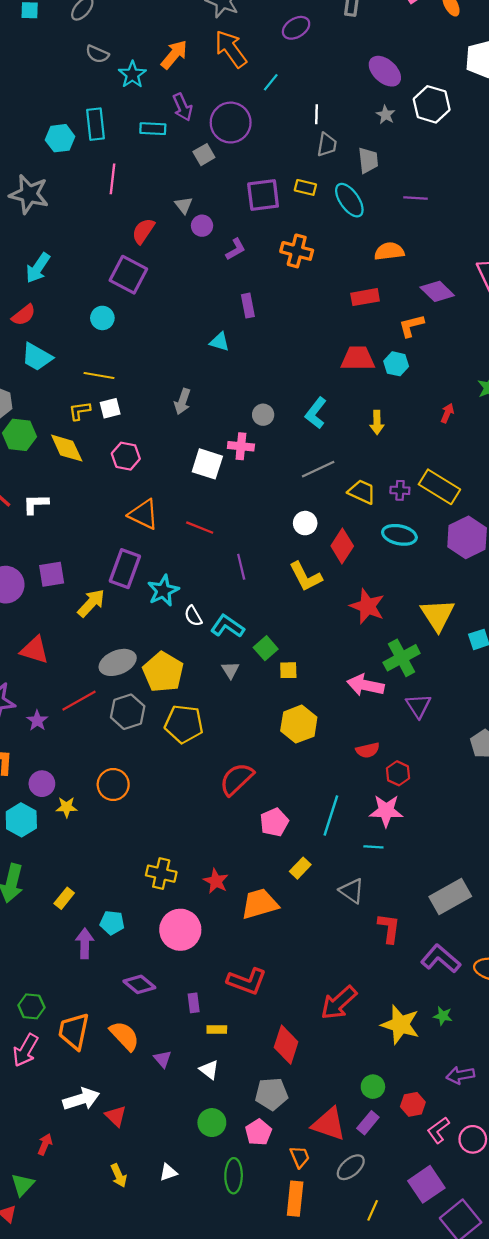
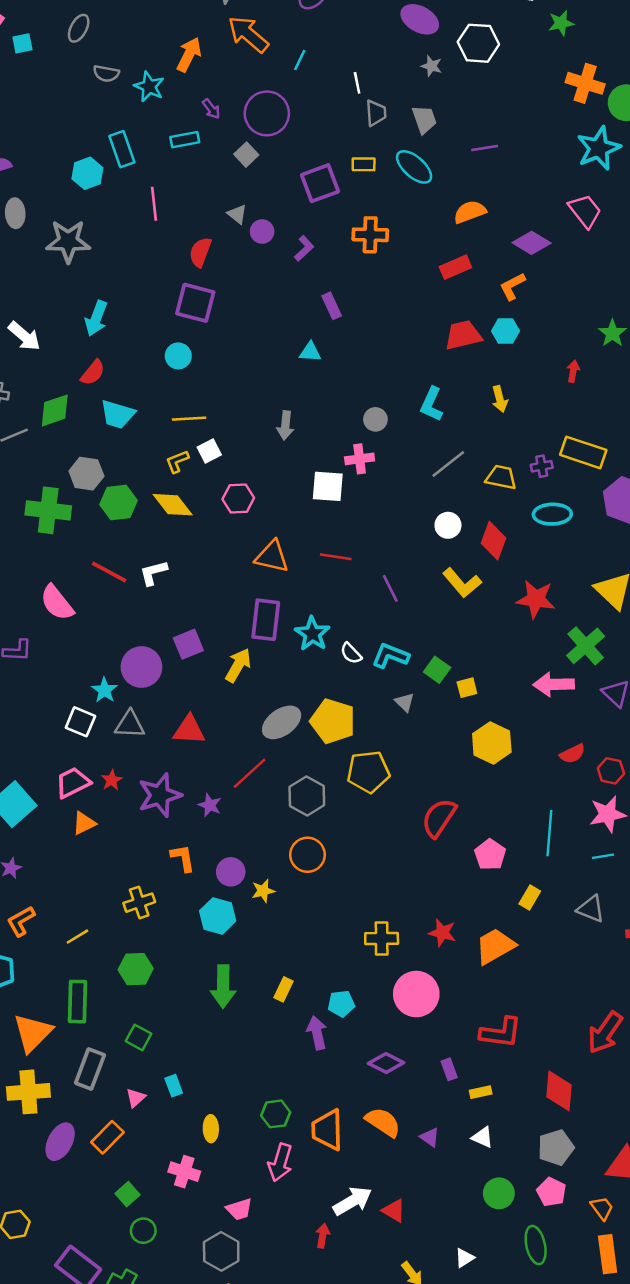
purple arrow: (183, 107) -> (211, 109), size x0.7
gray hexagon: (128, 712) -> (307, 796), moved
red arrow: (45, 1144) -> (323, 1236), moved

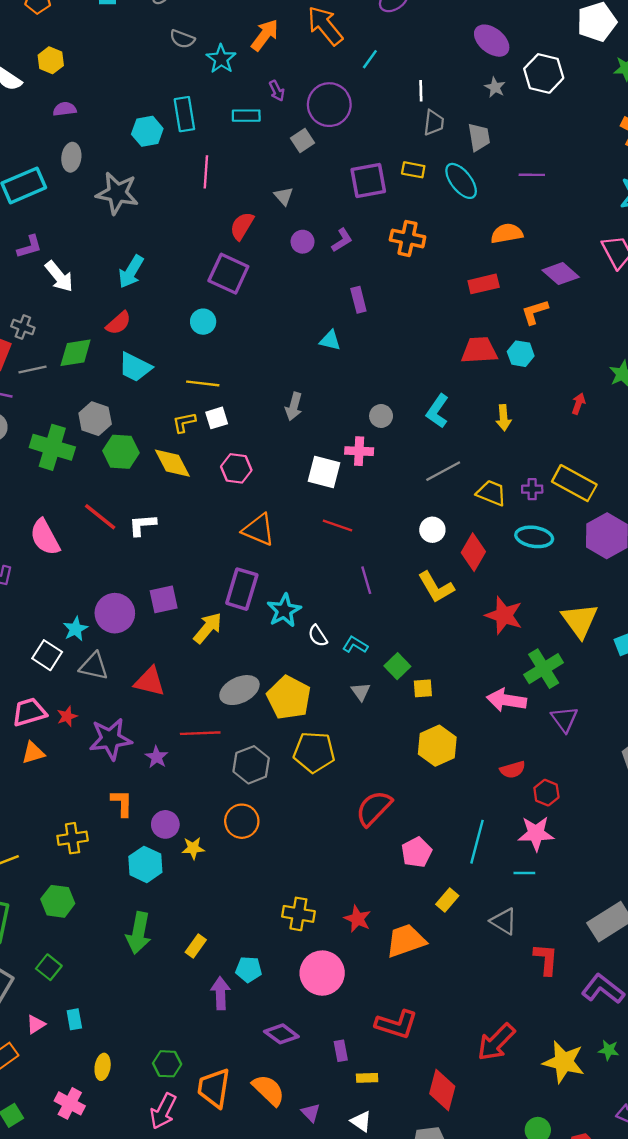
purple circle: (262, 232) -> (303, 242), moved
red line: (336, 557) -> (338, 525), moved
cyan L-shape: (390, 656) -> (355, 645), size x0.7
red line: (250, 773) -> (200, 733), turned 30

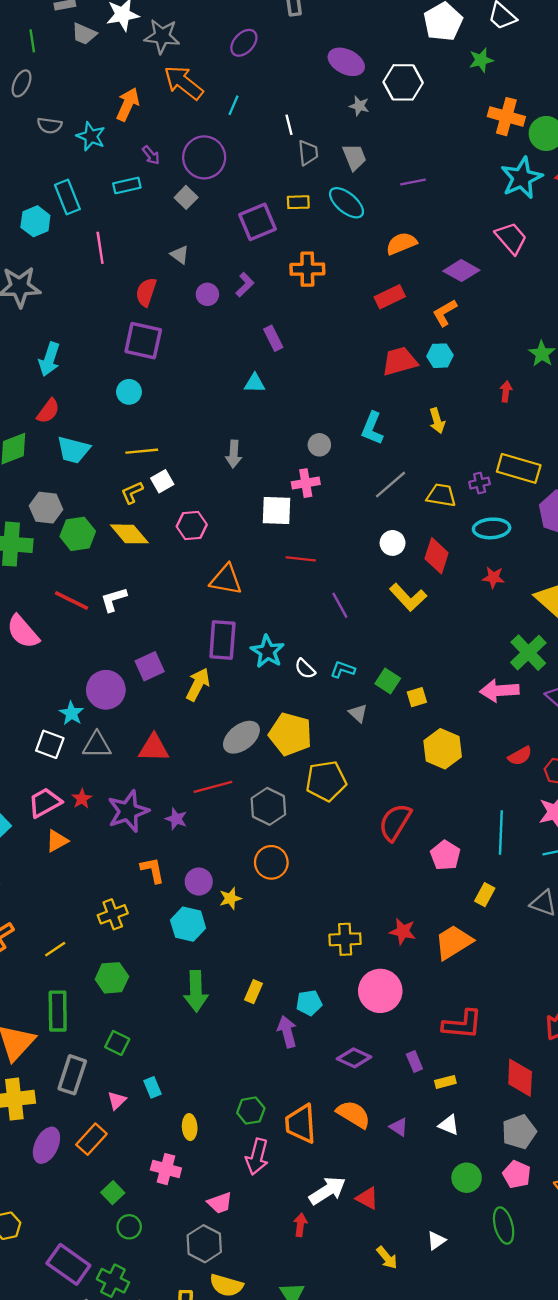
red star: (504, 615) -> (493, 577), moved, size x0.6

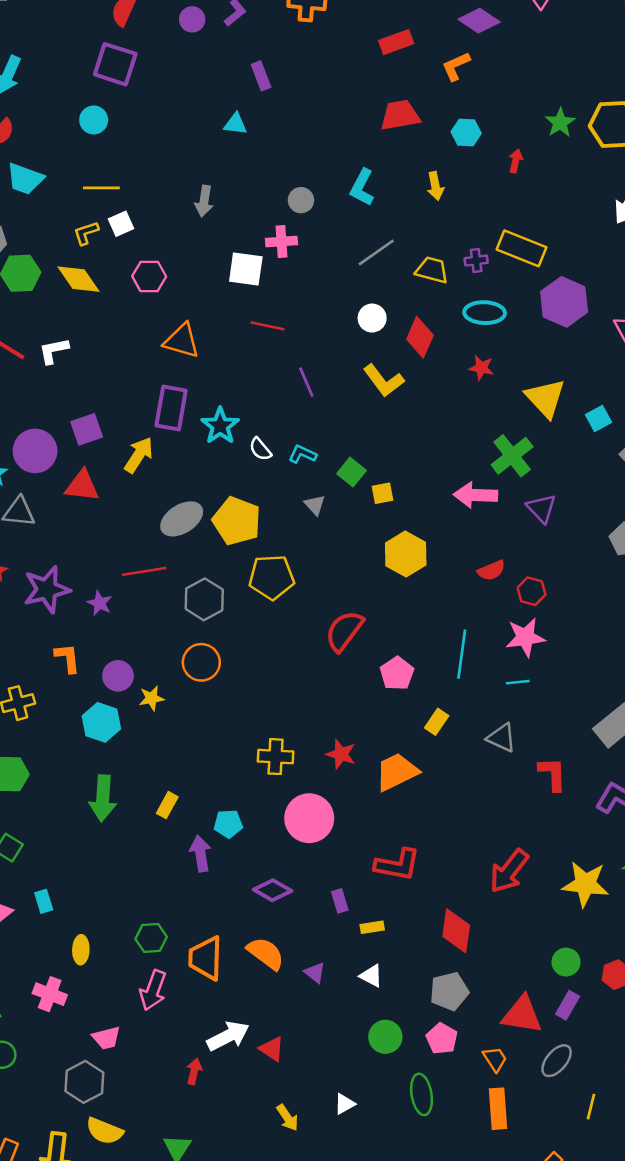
cyan hexagon: (440, 356) -> (466, 133), moved
red triangle: (154, 748) -> (82, 486), moved

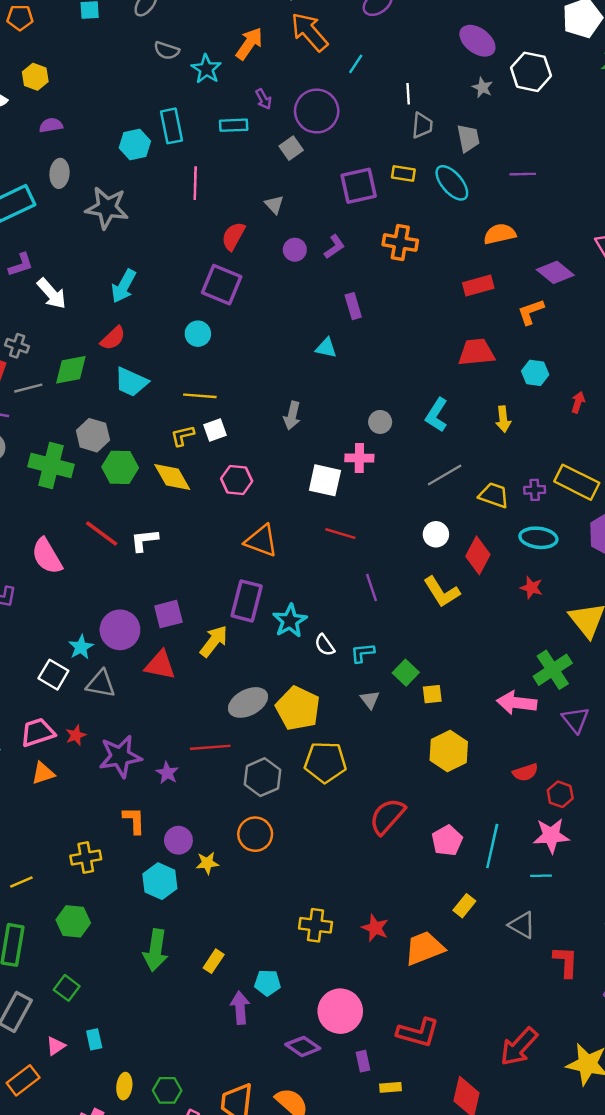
cyan L-shape: (302, 454) -> (362, 653), turned -35
pink pentagon: (397, 673) -> (447, 840), moved
pink circle: (309, 818) -> (340, 1011), moved
green hexagon: (151, 938) -> (167, 1090), moved

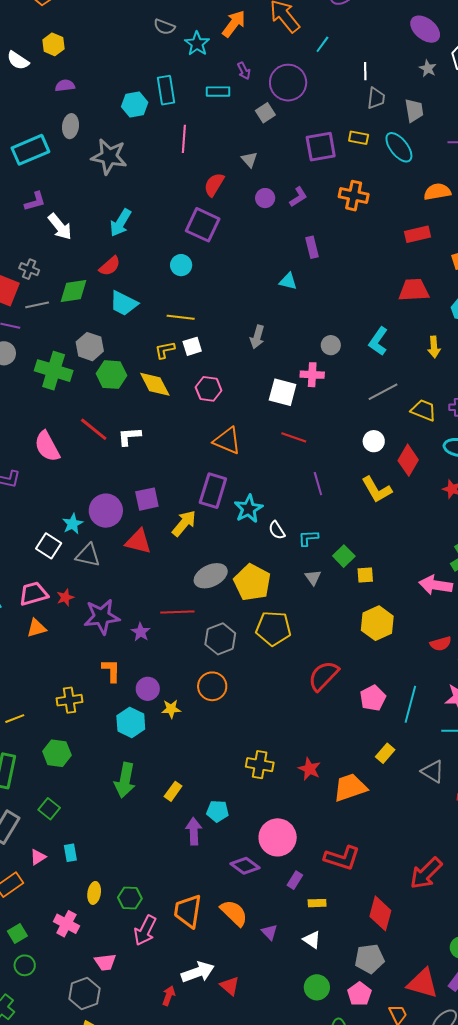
purple rectangle: (363, 1061) -> (295, 880), turned 42

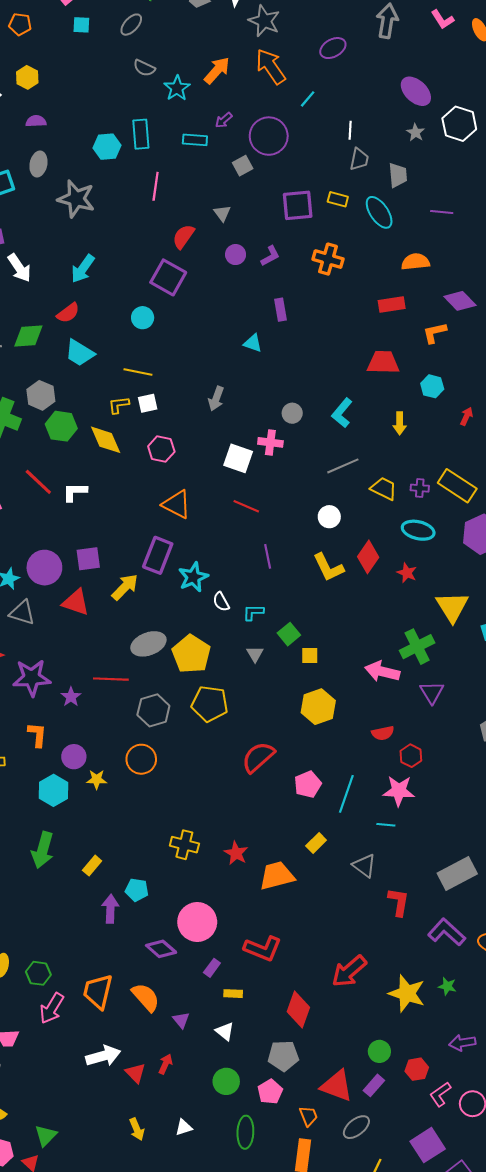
purple arrow: (244, 71) -> (224, 120), turned 72
red diamond: (408, 460) -> (368, 557), moved
red arrow: (169, 996) -> (165, 1064), moved

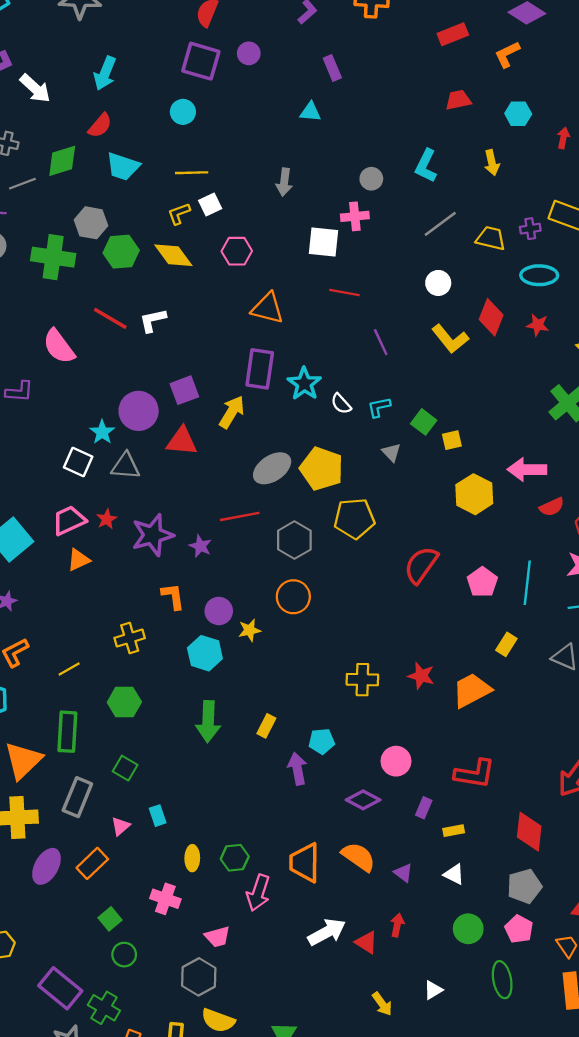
purple circle: (236, 255) -> (249, 53), moved
red trapezoid: (383, 362) -> (458, 100), size x0.7
pink arrow: (382, 672) -> (527, 470), moved
pink circle: (197, 922) -> (396, 761), size x0.7

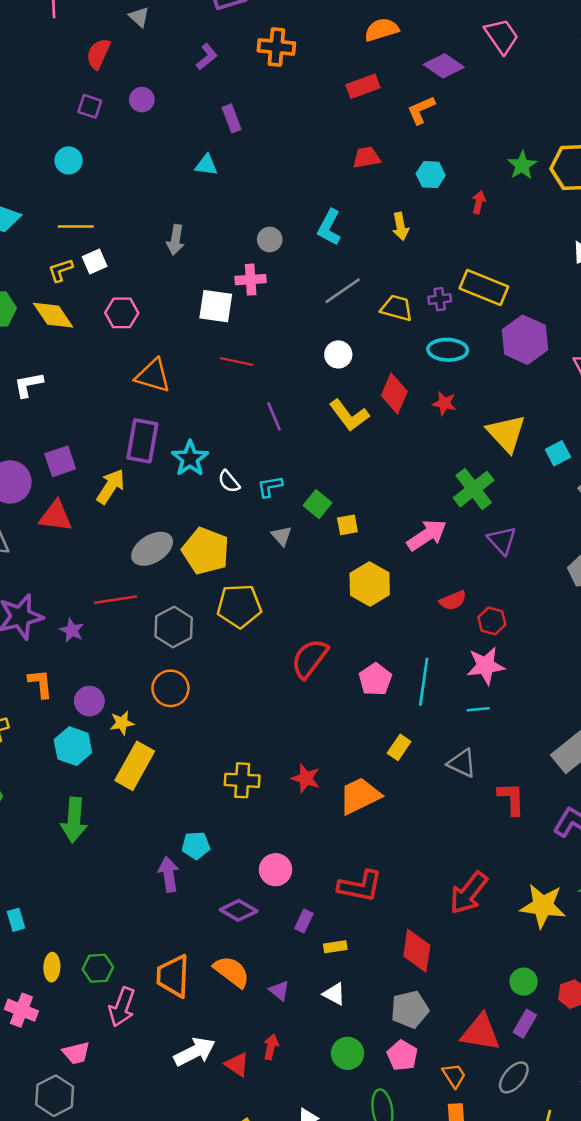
purple square: (201, 61) -> (90, 106), size x0.6
pink arrow: (527, 470) -> (427, 535), moved, turned 144
yellow rectangle: (266, 726) -> (135, 766), moved, size x1.8

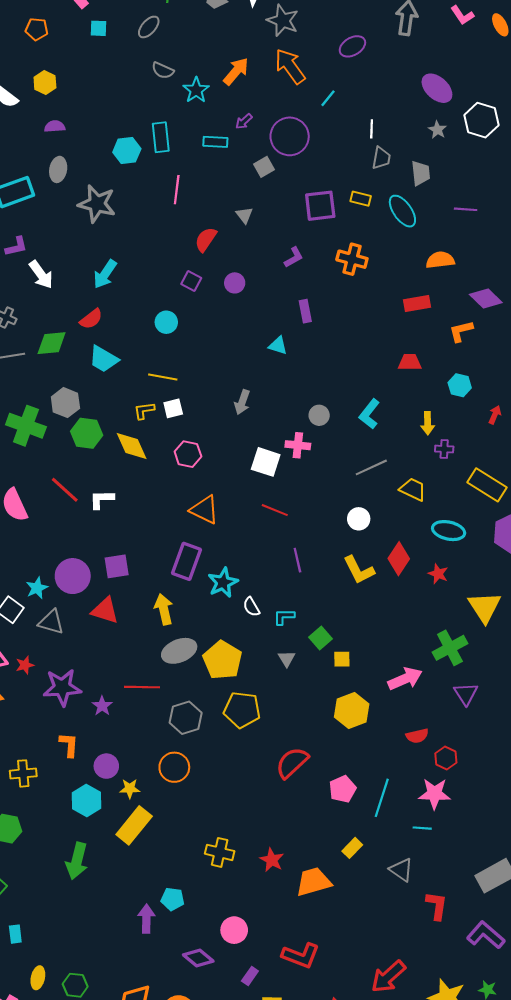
purple cross: (440, 299) -> (444, 449), moved
yellow arrow: (111, 486) -> (164, 609), moved, turned -56

